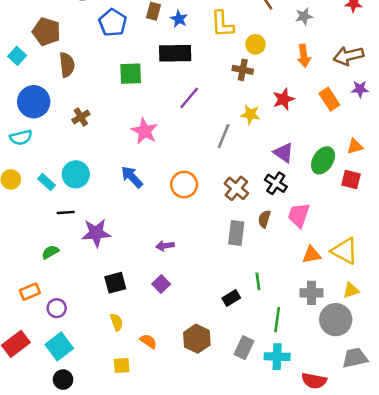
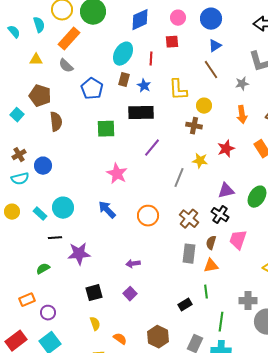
blue circle: (34, 102) -> (43, 166), moved, size x0.7
brown cross: (81, 117) -> (19, 155), moved
purple triangle: (283, 153) -> (226, 191), turned -48
orange triangle: (312, 255) -> (211, 266), moved

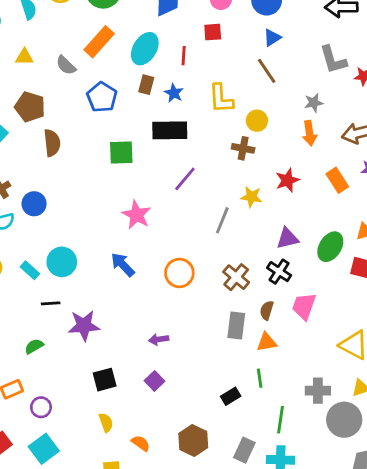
orange rectangle: (69, 39) -> (99, 42), moved
gray star: (242, 84) -> (314, 103), moved

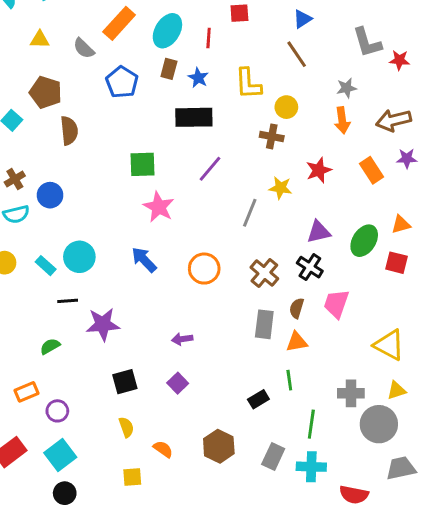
green square: (121, 153) -> (143, 164), moved

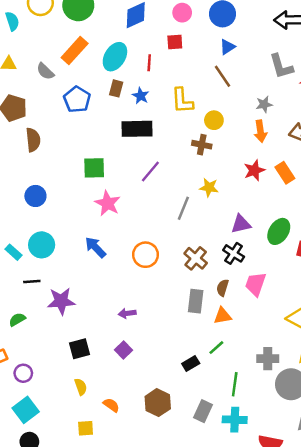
red star: (319, 170) -> (254, 170), moved
blue circle: (50, 195) -> (35, 196), moved
green line: (289, 380) -> (216, 348), turned 56

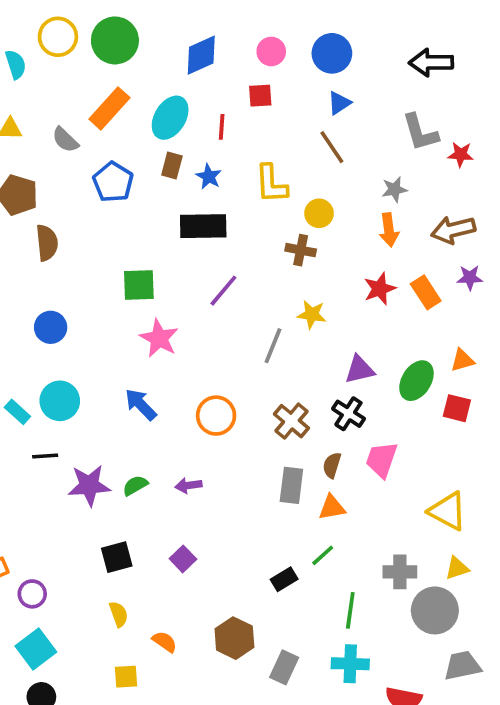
purple arrow: (127, 313) -> (188, 485), moved
green semicircle: (17, 319) -> (135, 485), moved
gray rectangle: (203, 411) -> (284, 667), moved

